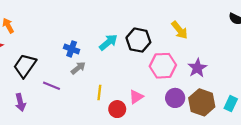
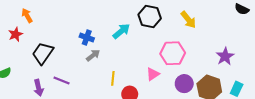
black hexagon: (138, 40) -> (150, 17), moved
purple star: (197, 68) -> (225, 56), moved
purple line: (52, 86) -> (62, 80), moved
pink triangle: (136, 97) -> (153, 74), moved

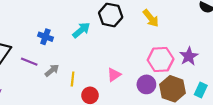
pink hexagon: (173, 53) -> (161, 59), moved
gray arrow: (93, 55) -> (52, 70), moved
purple line: (62, 80) -> (29, 62), moved

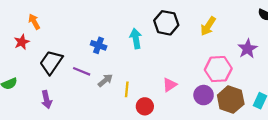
yellow arrow: (151, 18) -> (208, 26), turned 72
cyan arrow: (81, 30) -> (136, 39), turned -60
purple star: (189, 56) -> (248, 49), moved

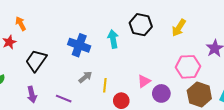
blue cross: (99, 45) -> (79, 45), size x1.5
purple line: (82, 71) -> (64, 99), moved
purple circle: (204, 95) -> (161, 93), moved

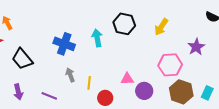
black trapezoid: (36, 61) -> (22, 59), turned -75
gray arrow: (85, 77) -> (70, 75), turned -72
pink triangle: (144, 81) -> (127, 79), turned 32

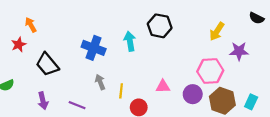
yellow arrow: (161, 27) -> (217, 31), moved
purple star: (196, 47) -> (239, 51), turned 30
purple circle: (144, 91) -> (193, 94), moved

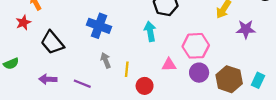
cyan arrow: (130, 41) -> (150, 31), moved
pink hexagon: (210, 71) -> (196, 46), moved
purple arrow: (43, 101) -> (48, 79), turned 105

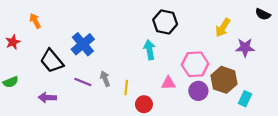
red star: (23, 22) -> (13, 42), moved
blue cross: (99, 26) -> (83, 44), moved, turned 30
brown hexagon: (229, 79) -> (224, 80), moved
cyan rectangle: (258, 80) -> (245, 99), moved
purple line: (82, 84) -> (83, 82), moved

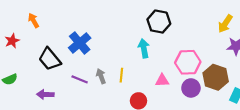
yellow arrow: (223, 28) -> (225, 24), moved
yellow line: (126, 88) -> (121, 75), moved

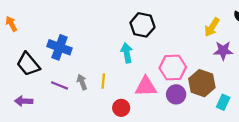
blue cross: (80, 43) -> (60, 47), turned -30
pink triangle: (162, 80) -> (146, 87), size x1.5

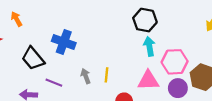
cyan arrow: (127, 53) -> (149, 46), moved
purple line: (60, 85) -> (54, 83), moved

